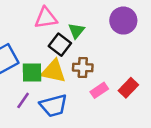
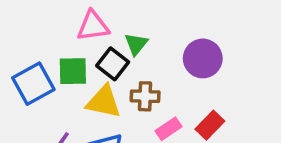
purple circle: (123, 21) -> (203, 58), moved
green square: (32, 73) -> (73, 71), moved

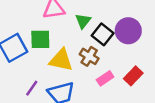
black square: (113, 64) -> (103, 34), moved
brown cross: (145, 96) -> (89, 56), turned 30

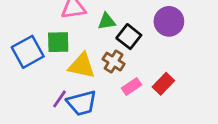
green triangle: (83, 21) -> (107, 21), turned 42
purple circle: (128, 31) -> (169, 21), moved
purple line: (32, 88) -> (60, 99), moved

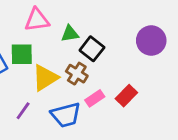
purple circle: (169, 21) -> (151, 41), moved
yellow triangle: (82, 66) -> (45, 78), turned -44
blue trapezoid: (82, 103) -> (66, 115), moved

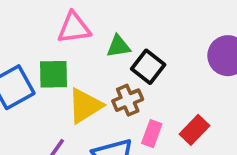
brown cross: (77, 74) -> (128, 100), turned 35
pink rectangle: (95, 98) -> (152, 134), turned -36

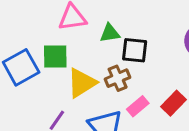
black square: (148, 67) -> (135, 50), turned -32
pink rectangle: (152, 134) -> (138, 106), turned 30

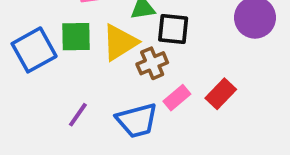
yellow triangle: (82, 83) -> (120, 42), moved

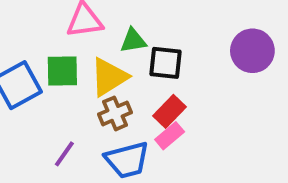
brown cross: (152, 63) -> (115, 113), moved
red rectangle: (221, 94) -> (170, 111), moved

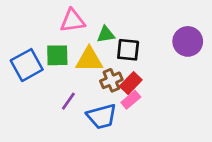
yellow triangle: (109, 77) -> (89, 59), turned 32
brown cross: (115, 113) -> (111, 80), moved
purple line: (64, 154) -> (68, 101), moved

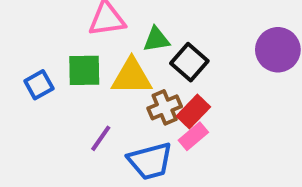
black square: (128, 50) -> (189, 62), turned 35
blue square: (27, 65) -> (39, 85), size x0.6

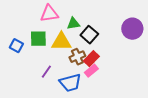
blue square: (39, 85) -> (16, 46), turned -32

